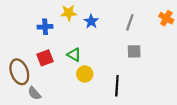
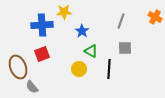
blue star: (91, 21) -> (82, 31), moved
blue cross: (45, 27) -> (42, 25), size x1.5
green triangle: (74, 55) -> (91, 51), moved
black line: (117, 86) -> (109, 69), moved

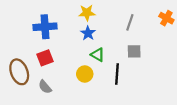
yellow star: (64, 12) -> (87, 13), moved
gray semicircle: (32, 87) -> (45, 87), moved

